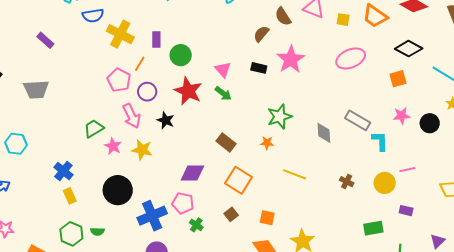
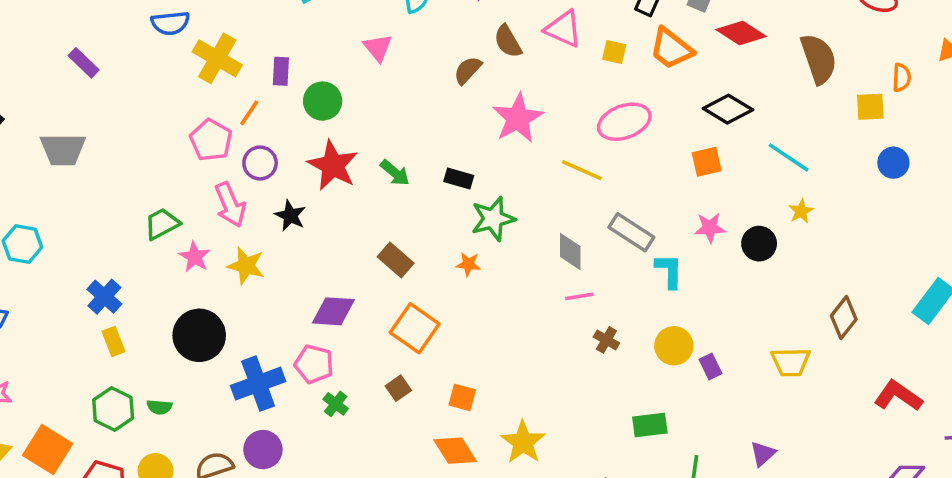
black rectangle: (259, 68) -> (459, 178), moved
pink triangle: (223, 69) -> (378, 48), moved
pink line: (407, 170) -> (579, 296), moved
yellow line: (294, 174) -> (582, 170), moved
purple rectangle: (406, 211) -> (711, 367), moved, turned 48

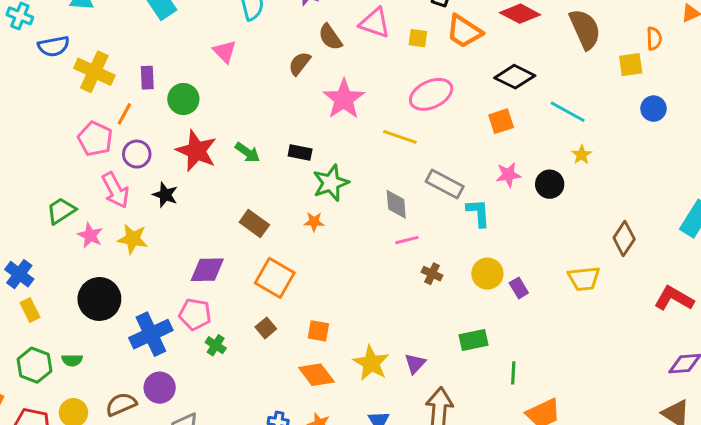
purple triangle: (763, 454) -> (415, 364), moved

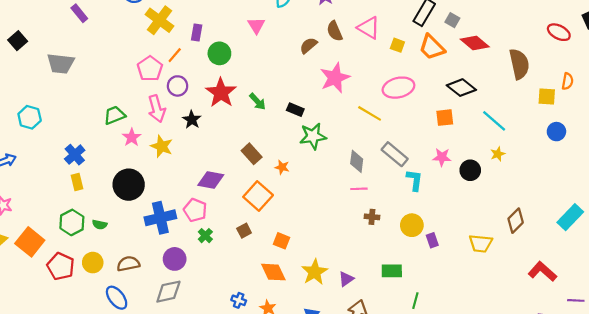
orange star: (314, 222) -> (282, 167), moved
brown cross: (432, 274) -> (372, 217), turned -32
purple circle: (160, 388) -> (175, 259), moved

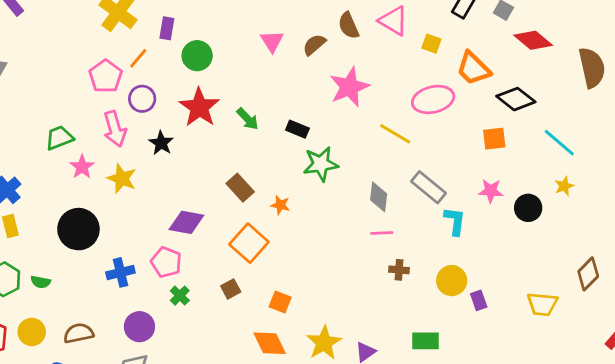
pink triangle: (256, 25) -> (272, 41), moved
orange trapezoid: (432, 47) -> (473, 68), moved
blue cross: (160, 218) -> (120, 272), size x0.7

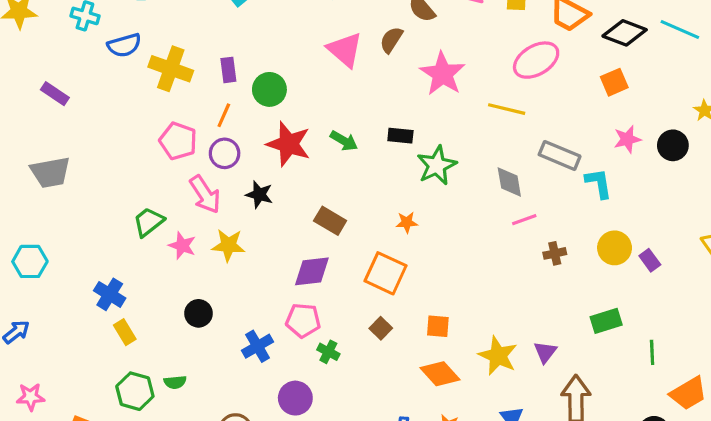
pink triangle: (272, 41) -> (345, 50), size x1.4
orange line: (138, 58) -> (224, 115), moved
cyan line: (559, 143) -> (680, 30), moved
brown rectangle: (240, 188) -> (330, 221), moved
black circle: (78, 229) -> (198, 313), size x0.6

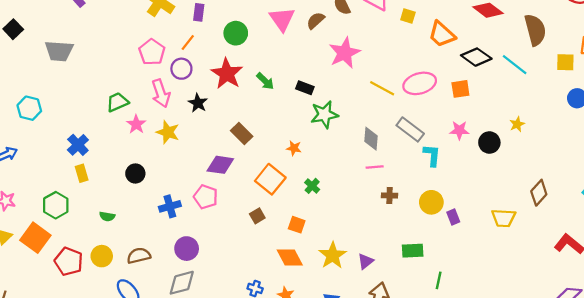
pink ellipse: (536, 60) -> (420, 83), moved
green circle: (269, 89) -> (236, 33), moved
green cross: (328, 352) -> (312, 186), moved
green hexagon: (135, 391) -> (56, 205), moved

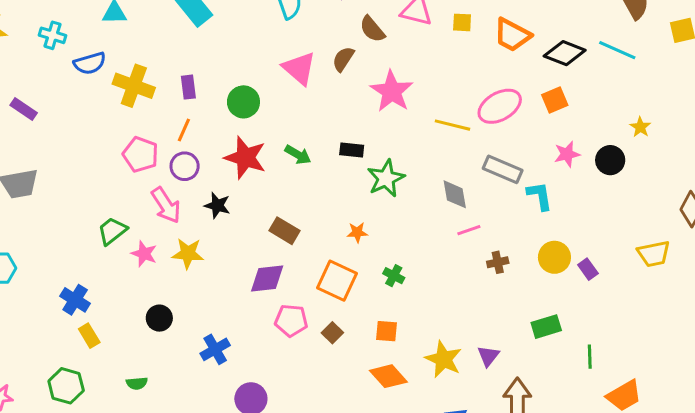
pink pentagon: (206, 197) -> (291, 320), moved

